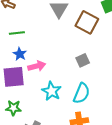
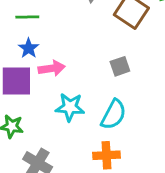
cyan star: (52, 91) -> (70, 107), turned -30

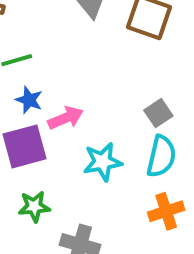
gray square: (120, 66) -> (158, 113), moved

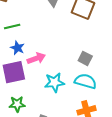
gray square: (158, 113) -> (85, 58), turned -32
cyan semicircle: (161, 156) -> (85, 81), turned -90

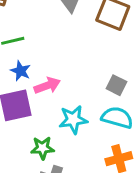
green star: (17, 104) -> (42, 148), moved

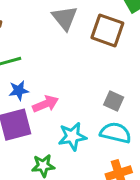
blue star: (21, 71) -> (19, 91), turned -30

